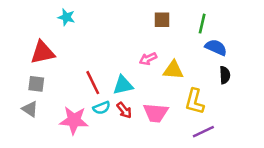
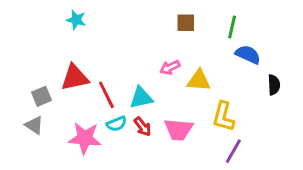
red triangle: (42, 52) -> (75, 78), moved
black semicircle: (225, 75) -> (274, 85), moved
gray square: (36, 84) -> (41, 96), turned -30
purple line: (203, 132) -> (233, 151), turned -35

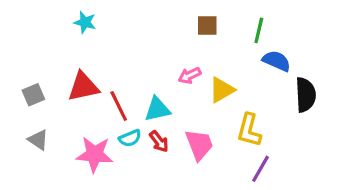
yellow triangle: (199, 80) -> (222, 90), turned -35
black semicircle: (274, 85) -> (306, 95), size x1.5
gray square: (41, 96) -> (33, 95), moved
pink trapezoid: (179, 130) -> (199, 145), turned -116

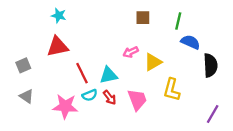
red triangle: (83, 87) -> (58, 47), moved
purple line: (260, 169) -> (213, 114), moved

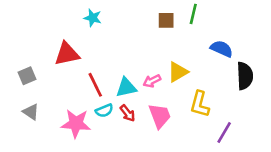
cyan star: (59, 15) -> (93, 18), moved
green line: (178, 21) -> (193, 14), moved
pink arrow: (131, 52) -> (152, 81), moved
purple line: (213, 114) -> (224, 133), moved

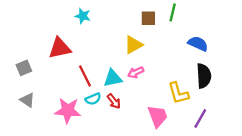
yellow triangle: (178, 72) -> (133, 45), moved
black semicircle: (245, 76) -> (204, 76), moved
yellow L-shape: (200, 104) -> (178, 93), turned -30
pink trapezoid: (160, 116) -> (158, 116), moved

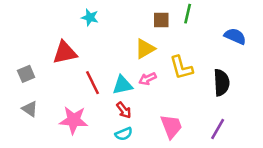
blue semicircle: (198, 44) -> (235, 36), moved
yellow L-shape: (178, 93) -> (181, 68), moved
cyan semicircle: (93, 99) -> (124, 134), moved

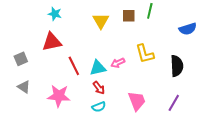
cyan star: (90, 17) -> (55, 14), moved
blue semicircle: (235, 36) -> (188, 29), turned 138
yellow triangle: (145, 49) -> (101, 21), moved, turned -30

